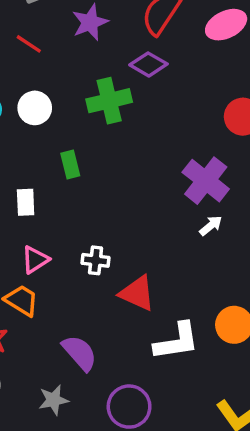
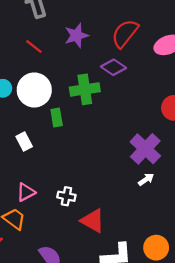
white circle: (35, 108) -> (34, 90), size x1.5
green rectangle: (70, 165) -> (57, 117), moved
white rectangle: (26, 202) -> (24, 142), moved, turned -30

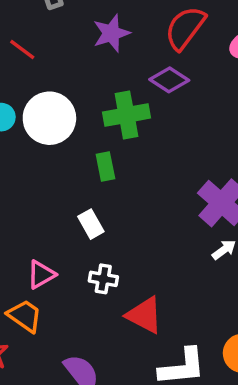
red line: (34, 46) -> (22, 49), moved
green rectangle: (57, 117) -> (105, 167), moved
white rectangle: (24, 142) -> (91, 224), moved

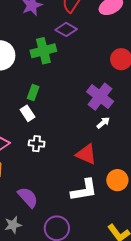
green rectangle: (105, 167) -> (33, 92), moved, turned 35
red triangle: (144, 315) -> (86, 154), moved

